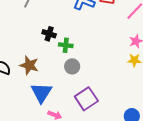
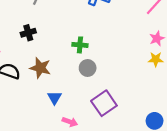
black cross: (49, 34) -> (28, 33), moved, turned -32
blue triangle: (41, 93) -> (55, 98), size x0.6

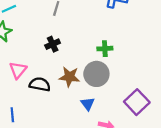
gray circle: (88, 68) -> (96, 74), moved, size x1.5

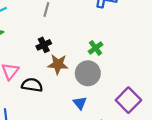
green cross: (105, 49) -> (96, 48), turned -32
brown star: (69, 77) -> (58, 64), moved

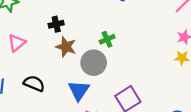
black semicircle: (32, 85) -> (34, 83), moved
blue triangle: (80, 103) -> (79, 90), size x1.5

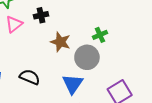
black cross: (56, 24) -> (41, 15), moved
pink triangle: (17, 43) -> (14, 24), moved

